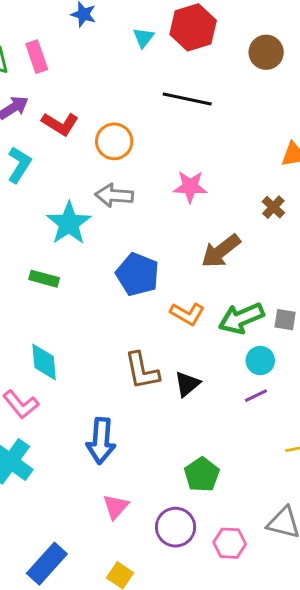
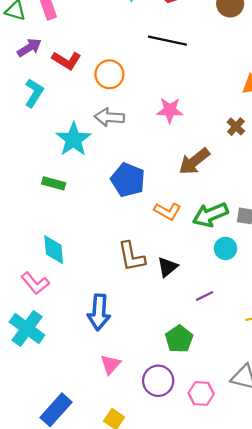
purple line: (256, 396) -> (205, 296), moved

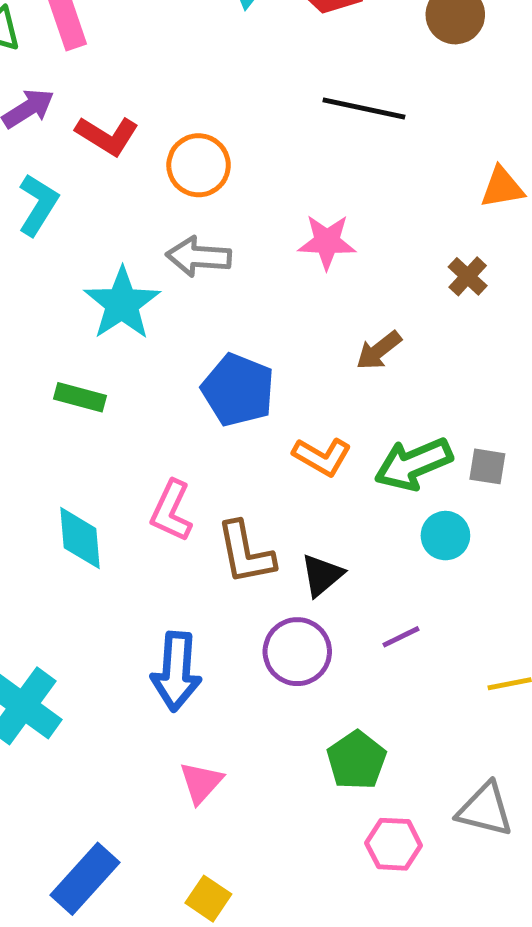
black line: (167, 41) -> (364, 108), moved
brown arrow: (194, 161) -> (379, 350), size x0.7
pink L-shape: (35, 283) -> (171, 511), moved, turned 64
green pentagon: (179, 339) -> (357, 760), moved
purple circle: (158, 381) -> (297, 652), moved

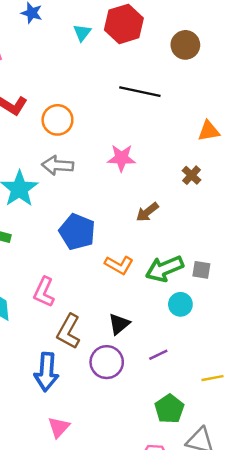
brown L-shape: (245, 553) -> (69, 331), moved, turned 40
green pentagon: (357, 760) -> (169, 409), moved

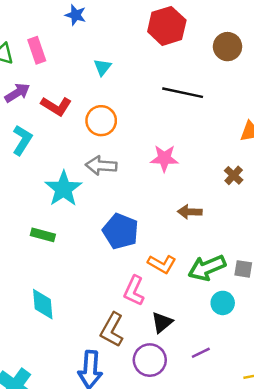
cyan triangle: (82, 33) -> (102, 67), moved
brown arrow: (147, 212) -> (190, 212), turned 40
pink L-shape: (44, 292) -> (134, 291), moved

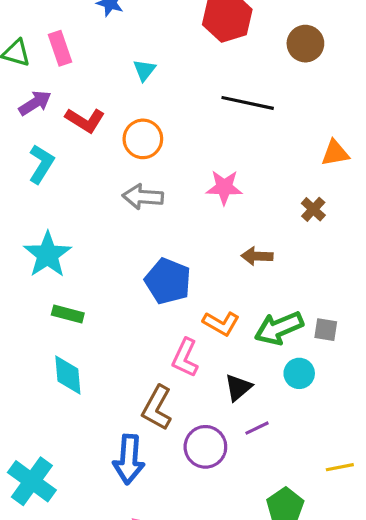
cyan star: (63, 189) -> (48, 255), moved
green rectangle: (43, 235) -> (68, 314), moved
black triangle: (162, 322) -> (238, 387), moved
purple line: (201, 353) -> (257, 428), moved

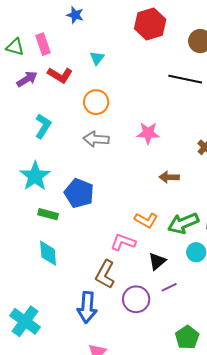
black line: (248, 103) -> (185, 79), moved
red L-shape: (85, 120) -> (60, 75), moved
cyan L-shape: (41, 164) -> (43, 126), moved
blue pentagon: (168, 281) -> (79, 193), moved
pink L-shape: (185, 358) -> (123, 242), turned 85

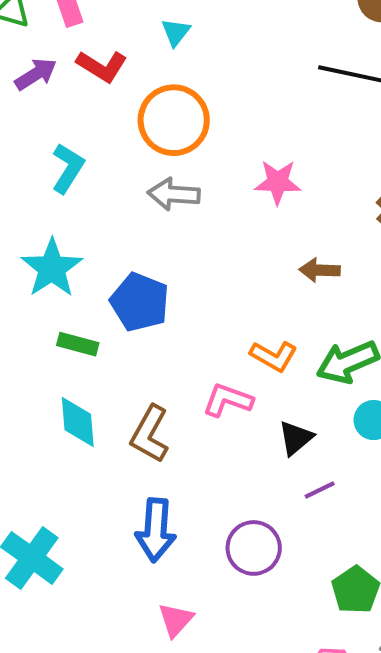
orange circle: (96, 102) -> (174, 120), size x1.4
brown L-shape: (105, 274) -> (150, 434), moved
purple circle: (136, 299) -> (254, 548), moved

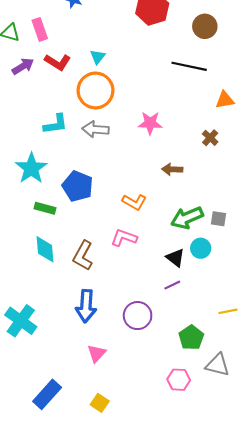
cyan triangle: (176, 32) -> (98, 57), moved
cyan L-shape: (68, 168) -> (56, 124), moved, turned 50
orange L-shape: (274, 356) -> (134, 202), moved
black triangle: (296, 438) -> (175, 258), moved, turned -42

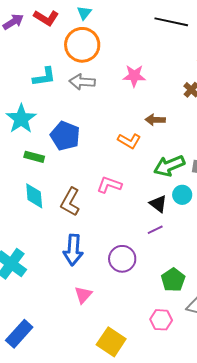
orange L-shape: (134, 202) -> (129, 141), moved
blue rectangle: (47, 394) -> (19, 334), moved
yellow square: (100, 403) -> (111, 342), moved, size x1.6

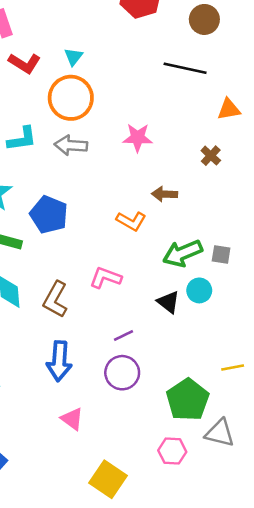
purple line: (155, 230) -> (123, 335), moved
green pentagon: (173, 280) -> (188, 400), size x1.4
pink triangle: (83, 295) -> (72, 419), turned -36

